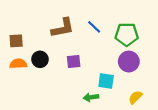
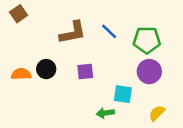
brown square: (16, 41) -> (19, 14), moved, turned -32

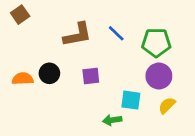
yellow semicircle: (157, 113) -> (167, 105), moved

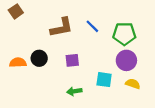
yellow semicircle: (167, 105) -> (133, 84), turned 64
green arrow: (112, 120) -> (74, 91), moved

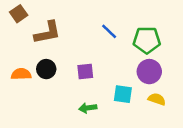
brown L-shape: (62, 27) -> (48, 33), moved

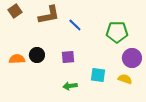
blue line: (109, 31) -> (75, 25), moved
brown L-shape: (48, 33) -> (49, 15), moved
purple circle: (149, 72) -> (132, 58), moved

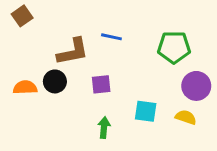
brown L-shape: (49, 15) -> (73, 52), moved
blue line: (75, 25) -> (111, 37), turned -32
green arrow: (70, 86) -> (104, 128), turned 104

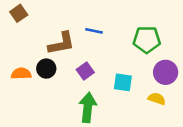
purple square: (101, 84) -> (85, 71), turned -30
cyan square: (146, 111) -> (123, 82), moved
green arrow: (104, 128) -> (88, 107), size x1.6

